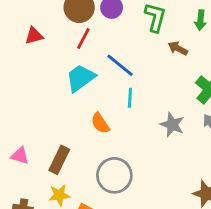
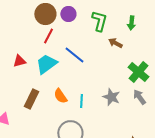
red triangle: (34, 36) -> (19, 61), moved
cyan line: (130, 98) -> (81, 101), moved
brown rectangle: (59, 160) -> (31, 99), moved

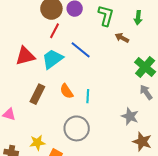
red triangle: (19, 61) -> (25, 56), size x1.5
gray star: (111, 97) -> (130, 116), moved

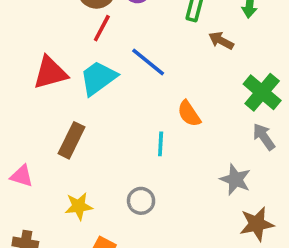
orange semicircle: (67, 91) -> (189, 114), moved
gray circle: (77, 128) -> (141, 201), size x0.6
brown star: (142, 142) -> (257, 224), turned -30
yellow star: (37, 143) -> (79, 206), moved

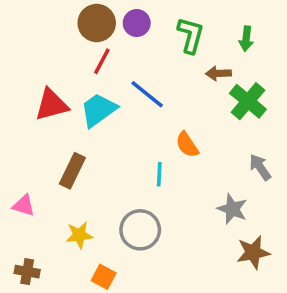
brown arrow: (221, 41) -> (218, 73), turned -30
green cross: (262, 92) -> (248, 101), moved
gray circle: (141, 201) -> (140, 230), size x1.5

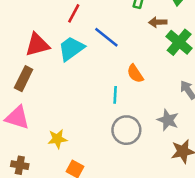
brown rectangle: (72, 171) -> (24, 79), moved
pink triangle: (24, 206) -> (17, 118), size x1.5
gray circle: (140, 230) -> (126, 130), moved

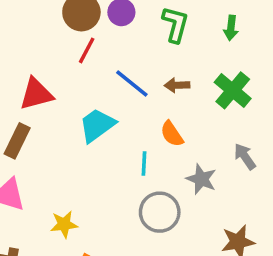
brown arrow: (158, 22) -> (177, 85), moved
cyan trapezoid: (71, 49) -> (97, 125), moved
gray star: (168, 120) -> (201, 179), moved

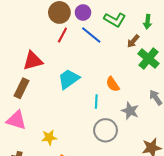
green L-shape: (175, 24) -> (115, 20), turned 105
blue line: (132, 83) -> (91, 35), moved
brown arrow: (177, 85) -> (133, 41), moved, turned -48

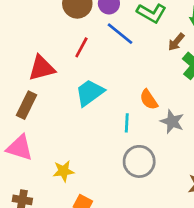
red line: (62, 35) -> (81, 47), moved
gray star: (130, 111) -> (172, 122), moved

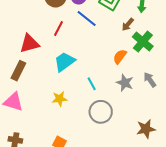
orange semicircle: (149, 100) -> (120, 57), moved, turned 70
cyan line: (127, 123) -> (92, 84), turned -32
yellow star: (64, 171) -> (60, 99), moved

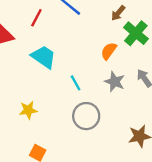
cyan trapezoid: (65, 62) -> (44, 57), turned 70
yellow star: (60, 99) -> (28, 110), moved

